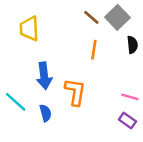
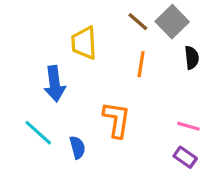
yellow trapezoid: (29, 29) -> (84, 43), moved
blue arrow: (44, 76) -> (55, 84), moved

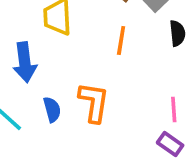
pink line: (188, 126) -> (174, 110), turned 70
blue semicircle: (77, 147) -> (52, 110), moved

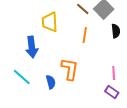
blue semicircle: (52, 110) -> (51, 82), moved

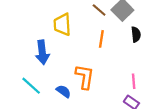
blue semicircle: (51, 82) -> (63, 91), turned -40

